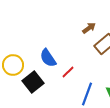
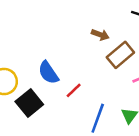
brown arrow: (89, 28) -> (100, 35), turned 56

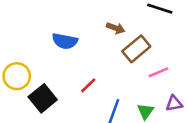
blue semicircle: (48, 73) -> (65, 41), moved, turned -45

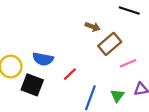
blue semicircle: (65, 41) -> (43, 59), moved
black square: (43, 98) -> (32, 85), turned -30

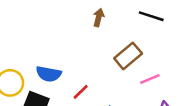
brown arrow: (93, 27) -> (99, 17), moved, turned -96

